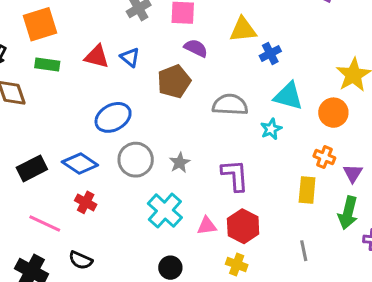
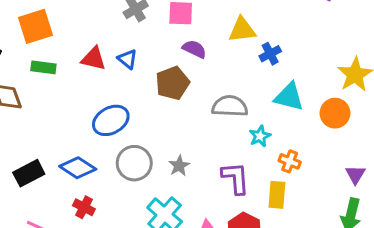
cyan star: (271, 129) -> (260, 136), moved
orange cross: (324, 157) -> (290, 161), moved
yellow rectangle: (307, 190) -> (277, 195), moved

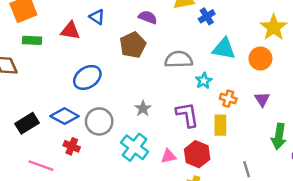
blue triangle: (127, 59) -> (97, 17), moved
gray circle: (134, 163) -> (99, 121), moved
purple triangle: (355, 175) -> (262, 99), moved

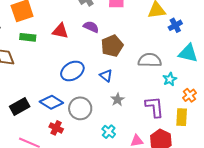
blue triangle: (97, 17) -> (106, 76), moved
purple semicircle: (148, 17) -> (91, 27), moved
orange cross: (228, 99) -> (189, 95), turned 32
cyan cross: (135, 147) -> (109, 132), size x0.6

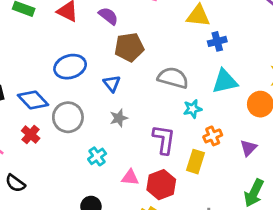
cyan triangle: (188, 53) -> (225, 81), turned -40

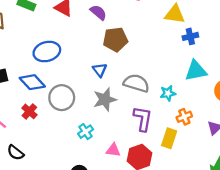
blue ellipse: (70, 67) -> (47, 52), moved
gray semicircle: (173, 78) -> (136, 83), moved
gray star: (119, 118) -> (105, 99), size x1.5

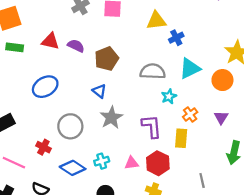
purple semicircle: (98, 12) -> (76, 46), moved
blue diamond: (32, 82) -> (73, 168), moved
gray semicircle: (136, 83) -> (153, 71), moved
cyan cross: (86, 132) -> (102, 161), moved, turned 32

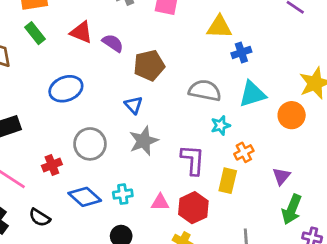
green rectangle: (15, 47) -> (35, 33), turned 35
purple triangle: (221, 117) -> (281, 176), moved
red cross: (43, 147) -> (52, 165), turned 32

